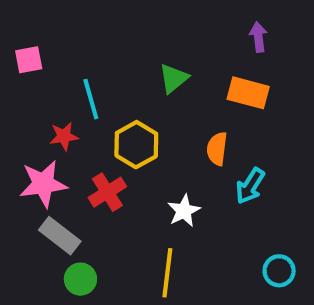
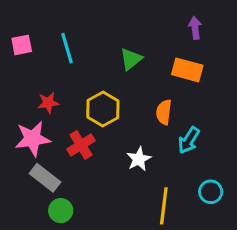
cyan line: (91, 99) -> (67, 48), moved
cyan circle: (279, 271) -> (211, 192), moved
yellow line: (167, 273) -> (164, 206), moved

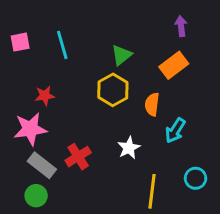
orange rectangle: (187, 70) -> (174, 65), turned -52
yellow hexagon: (103, 109) -> (113, 90), moved
red cross: (81, 145) -> (78, 157), moved
green circle: (61, 211) -> (36, 196), moved

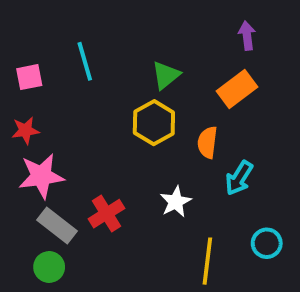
pink square: (20, 42) -> (29, 77), moved
red star: (45, 96) -> (25, 131), moved

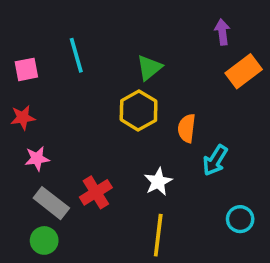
orange rectangle: (237, 89) -> (244, 71), moved
pink star: (41, 176) -> (37, 159), size x0.6
yellow line: (207, 261) -> (158, 235), moved

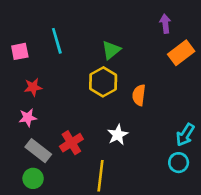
red star: (23, 118) -> (33, 87), moved
cyan arrow: (215, 160) -> (185, 135), moved
yellow line: (158, 235) -> (100, 176), moved

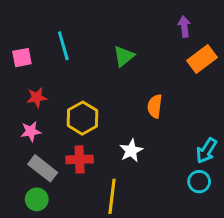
yellow hexagon: (103, 82) -> (82, 118), moved
red cross: (71, 143) -> (80, 159), turned 30

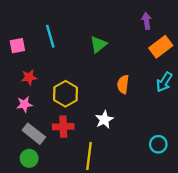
cyan arrow: (206, 151) -> (164, 82), moved

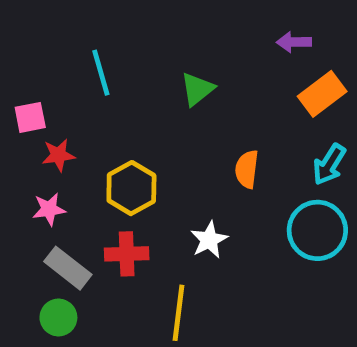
purple arrow: (147, 21) -> (294, 42), turned -84
pink square: (17, 46) -> (30, 117), moved
cyan circle: (158, 144) -> (317, 230), moved, size x1.6

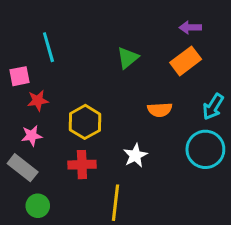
cyan line: (101, 73) -> (48, 47), moved
orange rectangle: (322, 94) -> (186, 61), moved
orange semicircle: (247, 169) -> (160, 110), turned -100
gray rectangle: (68, 268) -> (23, 168), moved

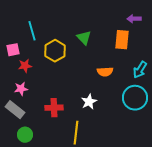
purple arrow: (190, 27) -> (134, 19), moved
green triangle: (128, 58) -> (84, 38), turned -35
orange rectangle: (186, 61) -> (122, 40), turned -48
yellow hexagon: (85, 122) -> (55, 51), moved

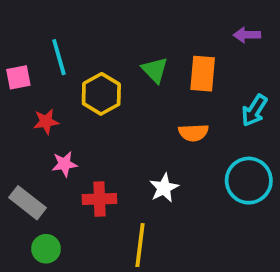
orange rectangle: (122, 40) -> (203, 74), moved
pink square: (13, 50) -> (18, 77), moved
cyan arrow: (140, 70) -> (254, 111), moved
pink star: (21, 89) -> (64, 164), moved

